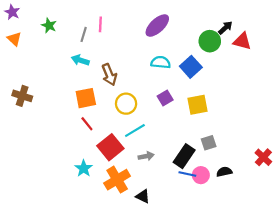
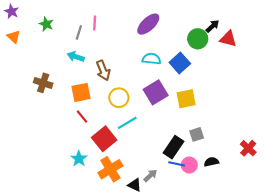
brown cross: (22, 96) -> (43, 83), moved
purple square: (165, 98) -> (156, 92), size x1.6
gray arrow: (146, 156) -> (150, 176), moved, turned -32

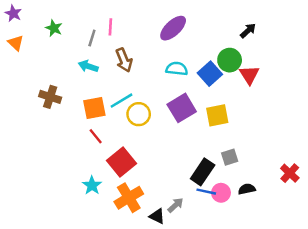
green circle: (198, 39) -> (230, 60), moved
red triangle: (228, 39) -> (249, 75), moved, turned 42
brown arrow: (103, 70) -> (124, 60), moved
cyan line: (127, 123) -> (121, 101), moved

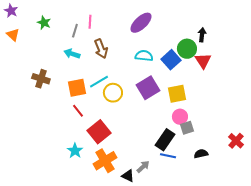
black arrow: (248, 31) -> (202, 35), moved, turned -40
pink circle: (221, 193) -> (180, 117), moved

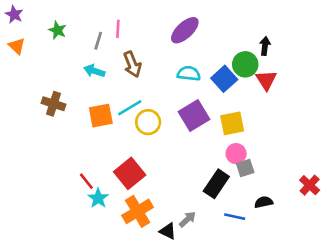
red line: (78, 111) -> (86, 181), moved
blue line: (168, 156) -> (235, 217), moved

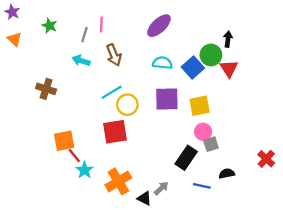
orange square: (101, 116) -> (64, 141), moved
purple square: (194, 116) -> (167, 99), turned 30
red square: (130, 173) -> (115, 132), moved, turned 30

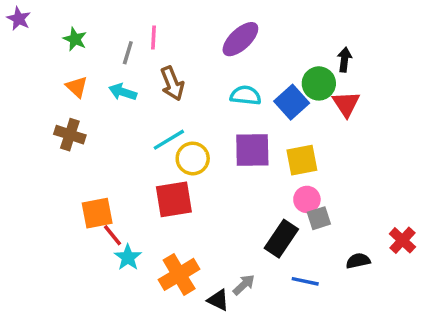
orange triangle: (14, 39) -> (77, 87), moved
black semicircle: (227, 174) -> (358, 261), moved

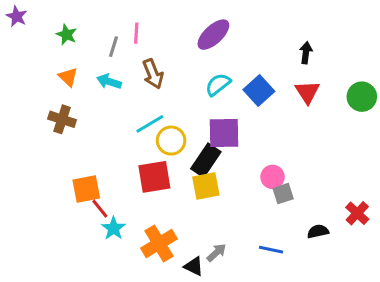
green circle: (319, 83) -> (362, 97), moved
cyan semicircle: (246, 95) -> (218, 85), turned -44
yellow square: (302, 160) -> (206, 186), moved
black rectangle: (281, 239) -> (206, 160), moved

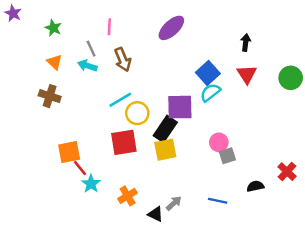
gray line: (114, 47) -> (91, 49), moved, turned -42
cyan semicircle: (218, 85) -> (210, 92), moved
orange cross: (159, 244) -> (128, 196), size x0.7

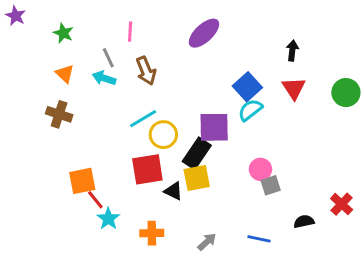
orange cross: (128, 196) -> (152, 233), turned 30
black triangle: (156, 214) -> (174, 191), moved

